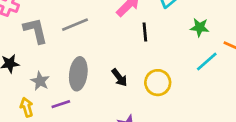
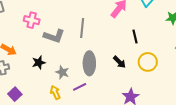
gray line: (75, 25) -> (82, 28), turned -54
gray L-shape: (35, 30) -> (54, 36), turned 130
black line: (145, 32) -> (135, 37), moved

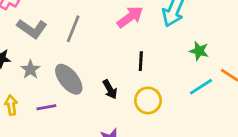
gray ellipse: (89, 63) -> (69, 79), turned -55
gray star: (62, 72) -> (30, 70), moved

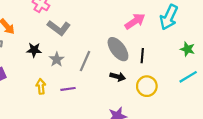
gray line: (73, 29) -> (85, 61), moved
gray ellipse: (69, 79) -> (118, 49), moved
black arrow: (110, 89) -> (118, 77), turned -48

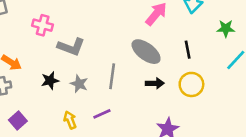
black line: (142, 56) -> (188, 50), moved

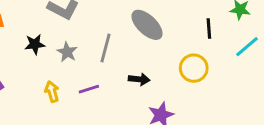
black line: (188, 50) -> (209, 28), moved
black arrow: (155, 83) -> (139, 79), moved

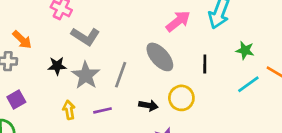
black line: (209, 28) -> (205, 64), moved
gray star: (67, 52) -> (86, 75), size x1.5
yellow circle: (194, 68) -> (181, 98), moved

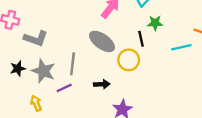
green star: (245, 50) -> (155, 23), moved
cyan line: (248, 84) -> (181, 47), turned 36
yellow circle: (181, 98) -> (129, 60), moved
purple line: (102, 110) -> (64, 88), moved

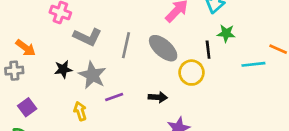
gray line: (73, 64) -> (126, 45), moved

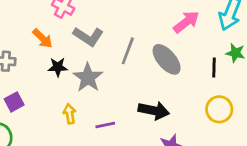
orange arrow: (26, 48) -> (43, 38), moved
yellow circle: (192, 73) -> (219, 109), moved
purple line: (114, 97) -> (105, 125), moved
black arrow: (158, 97) -> (154, 110), size x1.5

